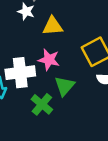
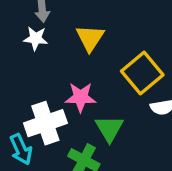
yellow triangle: (53, 26) -> (90, 38), moved, turned -40

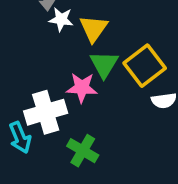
white star: (36, 38) -> (61, 19), moved
green triangle: (109, 128) -> (104, 64), moved

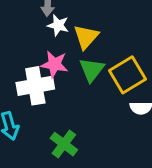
pink star: (82, 88) -> (54, 64), moved
white cross: (46, 112) -> (35, 86), moved

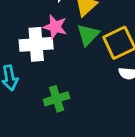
green cross: (64, 144) -> (57, 99), turned 30

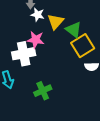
green triangle: (88, 35) -> (74, 30), moved, turned -30

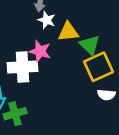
yellow triangle: (56, 22) -> (68, 32), turned 36
green cross: (43, 91) -> (15, 114), moved

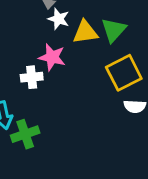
green triangle: (90, 45) -> (114, 30), moved, turned 30
white cross: (22, 67) -> (32, 77), size x0.6

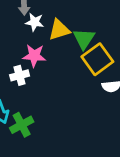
green triangle: (114, 30) -> (84, 39), moved

